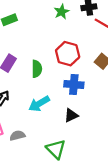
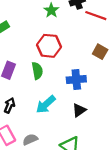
red hexagon: (68, 54) -> (49, 46), moved

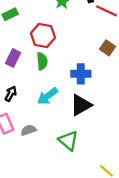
red hexagon: (49, 46) -> (43, 36), moved
black triangle: (79, 110) -> (81, 105), size x1.5

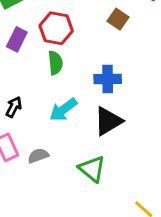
brown square: (107, 48) -> (118, 19), moved
purple rectangle: (13, 58) -> (17, 39), moved

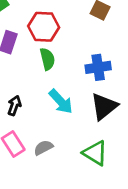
cyan arrow: (63, 110) -> (61, 102), turned -88

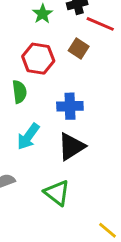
red hexagon: (44, 27) -> (38, 59), moved
cyan arrow: (61, 102) -> (28, 136), turned 72

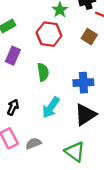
red hexagon: (38, 59) -> (49, 34), moved

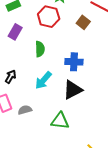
green triangle: (75, 152) -> (60, 121), turned -36

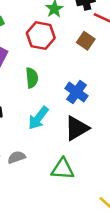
blue cross: (74, 62) -> (77, 92), turned 36

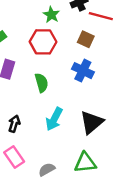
blue cross: (77, 92) -> (83, 71), moved
gray semicircle: (17, 157) -> (47, 170), moved

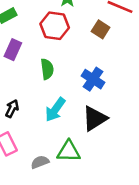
blue cross: (83, 71) -> (93, 79), moved
green triangle: (85, 163) -> (69, 151), moved

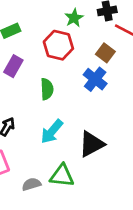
blue cross: (93, 79) -> (95, 79), moved

